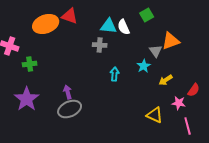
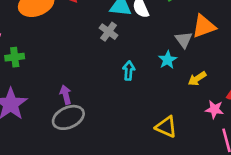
gray cross: (100, 45) -> (109, 32), turned 32
yellow triangle: (155, 115) -> (166, 127), moved

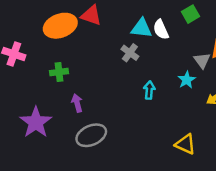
green cross: (15, 57) -> (59, 72), moved
purple arrow: (66, 95) -> (77, 103), moved

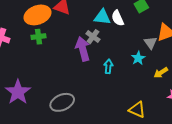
green cross: (59, 72) -> (39, 37), moved
purple arrow: (77, 103) -> (83, 49), moved, size x1.6

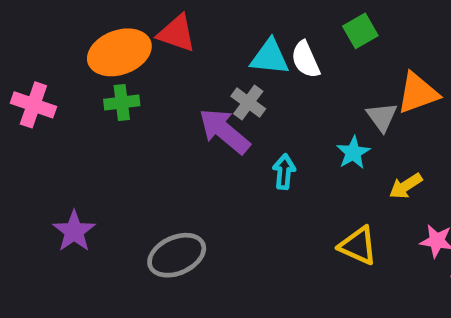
purple arrow: (83, 49) -> (224, 131), turned -35
purple star: (18, 92) -> (74, 231), size x0.7
yellow triangle: (137, 110) -> (358, 246), moved

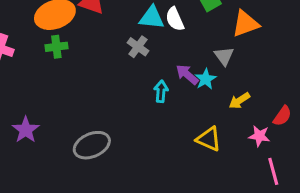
orange triangle: (418, 93) -> (246, 24), moved
purple arrow: (224, 131) -> (187, 74), moved, size x0.7

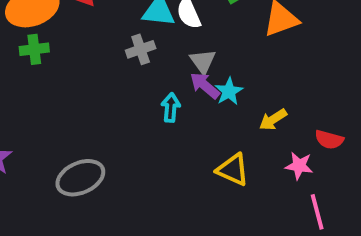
gray cross: (138, 47) -> (141, 49), turned 35
gray triangle: (224, 56) -> (203, 61), moved
red semicircle: (282, 116) -> (329, 140), turned 70

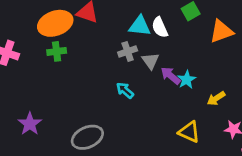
gray triangle: (203, 61) -> (150, 61), moved
cyan arrow: (171, 108) -> (125, 90), moved, turned -54

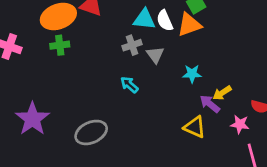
orange triangle: (221, 31) -> (189, 25), moved
purple arrow: (171, 76) -> (210, 104), moved
cyan star: (187, 80) -> (192, 74), turned 30
purple star: (30, 124) -> (32, 119), size x1.4

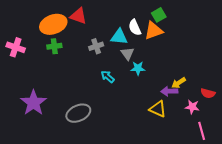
cyan triangle: (144, 19) -> (119, 37), moved
gray cross: (132, 45) -> (96, 46), moved
cyan star: (192, 74) -> (138, 68), moved
purple arrow: (210, 104) -> (169, 91), turned -42

